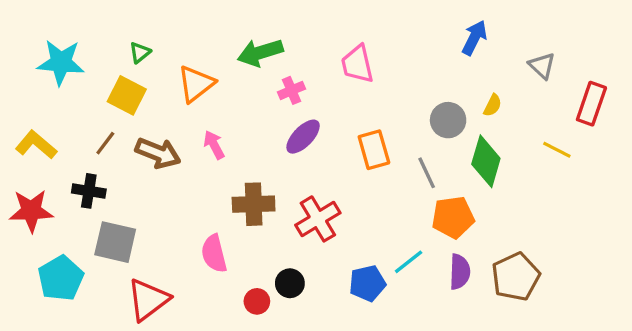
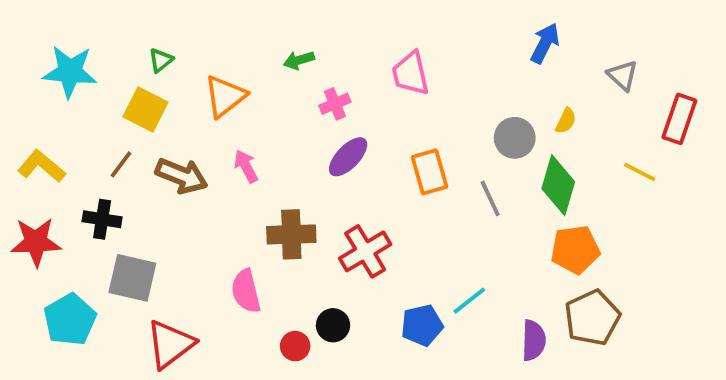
green arrow: (260, 53) -> (299, 60), size x0.6
orange pentagon: (453, 217) -> (575, 250), moved
purple semicircle: (460, 272) -> (534, 340), moved

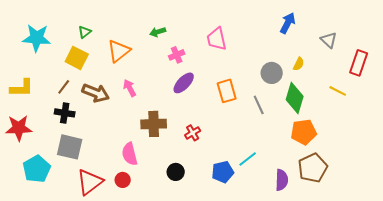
yellow L-shape: (41, 166) -> (22, 88), turned 140
black cross: (102, 219) -> (65, 113), moved
red cross: (365, 251) -> (193, 133), size x0.6
red circle: (295, 346) -> (123, 180), moved

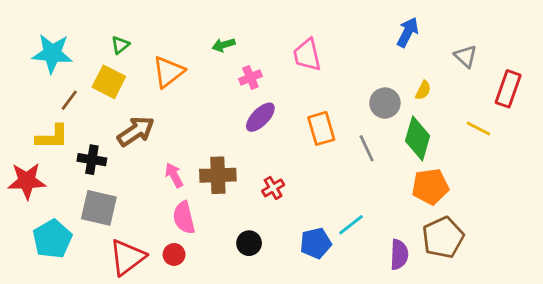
brown line: (64, 87) -> (69, 100), moved
yellow L-shape: (22, 88) -> (52, 137), moved
pink arrow: (130, 88) -> (174, 175), moved
brown arrow: (96, 93) -> (136, 131), turned -56

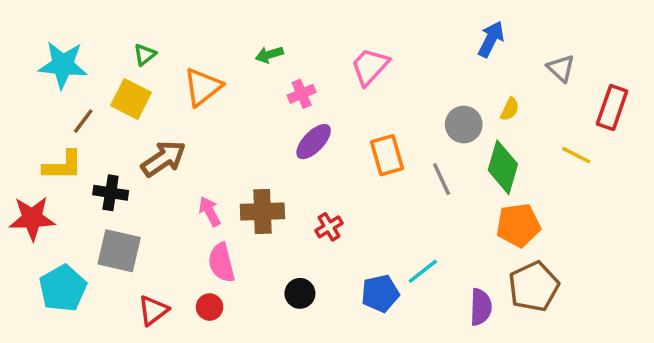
pink trapezoid: (307, 55) -> (370, 67), turned 56
red triangle: (127, 257) -> (153, 310), size x0.7

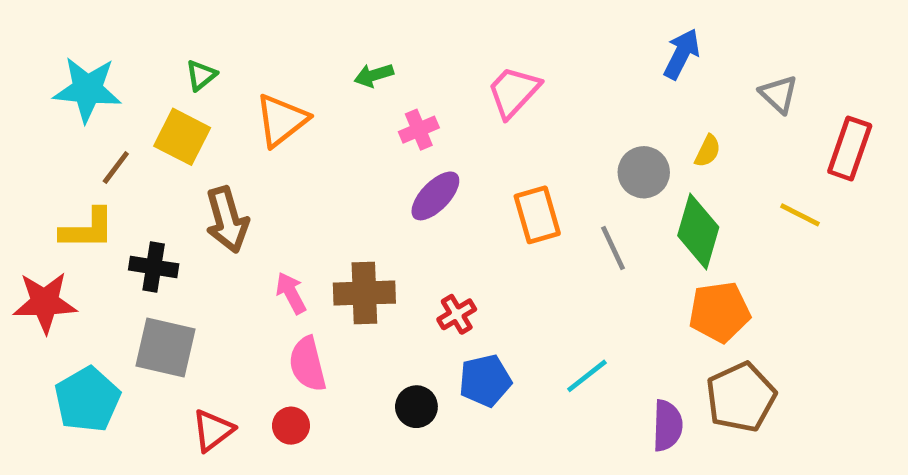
brown arrow: (163, 159) -> (227, 220), turned 108
blue pentagon: (380, 293) -> (485, 381), moved

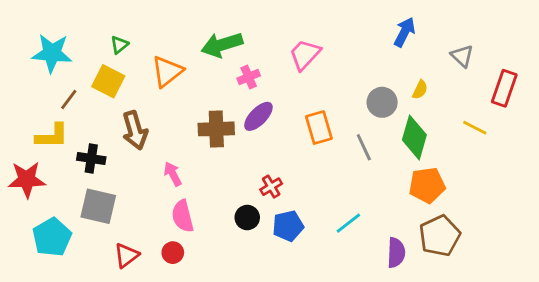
green arrow: (374, 75) -> (222, 45), size x1.8
brown cross: (364, 293) -> (216, 129), moved
black circle: (416, 407) -> (247, 217), moved

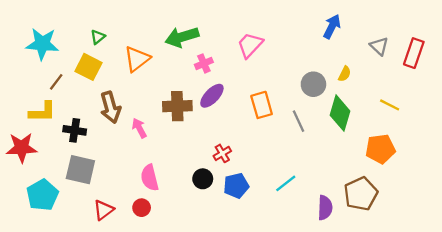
red rectangle: (504, 88) -> (414, 53), moved
pink arrow: (173, 174) -> (139, 128), moved
orange pentagon: (427, 185) -> (380, 149), moved

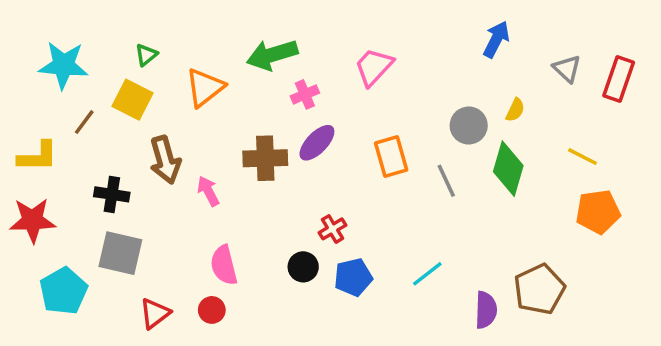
yellow L-shape: (42, 112) -> (38, 157), moved
orange pentagon: (380, 149) -> (598, 212), moved

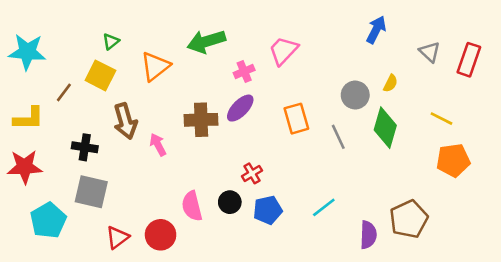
cyan star: (64, 65) -> (27, 52), moved
pink cross: (305, 94) -> (244, 71), moved
pink semicircle: (224, 265) -> (192, 206), moved
red circle: (212, 310) -> (161, 235), size x1.5

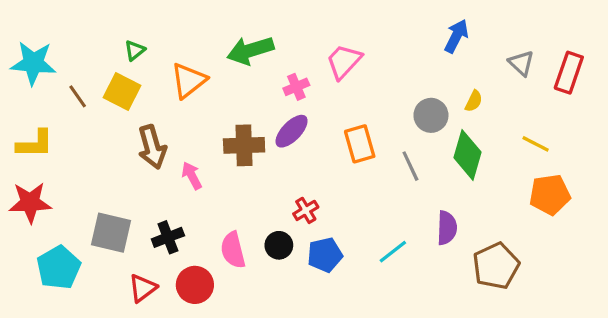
brown line: (64, 92) -> (78, 96), moved, turned -72
black cross: (85, 147) -> (168, 237), moved, turned -30
purple semicircle: (368, 235) -> (447, 228), moved

